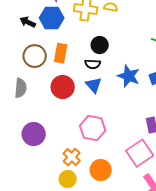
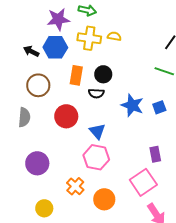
orange rectangle: (61, 53) -> (76, 75), moved
blue triangle: (94, 85) -> (97, 131), moved
yellow circle: (68, 179) -> (44, 208), moved

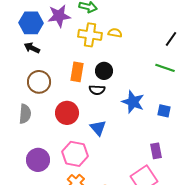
blue hexagon: (55, 47) -> (31, 23), moved
blue square: (159, 107) -> (164, 111), moved, turned 32
pink hexagon: (96, 157) -> (75, 154), moved

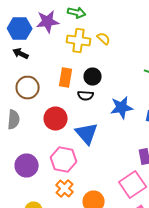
yellow semicircle: (115, 33) -> (104, 38), turned 32
blue star: (133, 102) -> (122, 108), turned -30
blue triangle: (98, 128) -> (87, 134), size x1.4

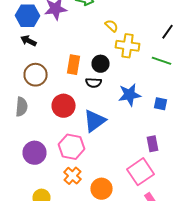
yellow cross: (79, 40) -> (128, 46), moved
blue triangle: (87, 134) -> (94, 121), turned 35

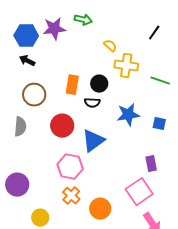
black line: (168, 32) -> (154, 33), moved
purple circle: (34, 153) -> (17, 185), moved

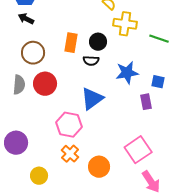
red circle: (62, 126) -> (45, 84), moved
purple rectangle: (151, 164) -> (146, 102), moved

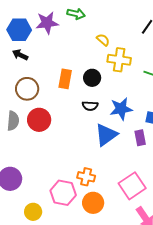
black semicircle: (91, 61) -> (90, 106), moved
blue triangle: (92, 99) -> (106, 135), moved
pink hexagon: (69, 125) -> (63, 193), moved
orange cross: (70, 154) -> (86, 177), moved, turned -30

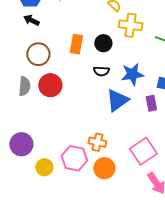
yellow circle: (33, 212) -> (44, 167), moved

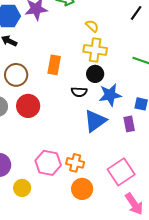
yellow cross: (130, 25) -> (95, 50), moved
black circle: (103, 43) -> (95, 74), moved
pink hexagon: (74, 158) -> (48, 163), moved

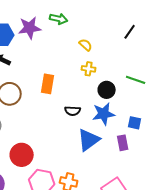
yellow cross: (95, 50) -> (89, 69), size x0.6
black circle: (95, 74) -> (107, 90), moved
red circle: (28, 106) -> (22, 155), moved

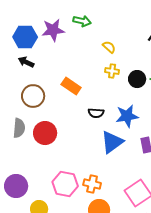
orange rectangle: (48, 84) -> (71, 86), turned -66
black circle: (107, 90) -> (137, 79), moved
red circle: (22, 155) -> (45, 133), moved

